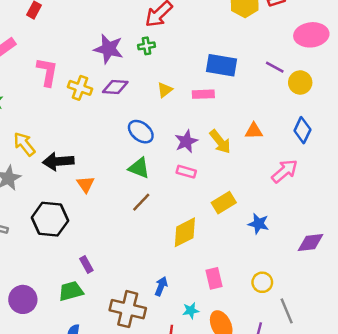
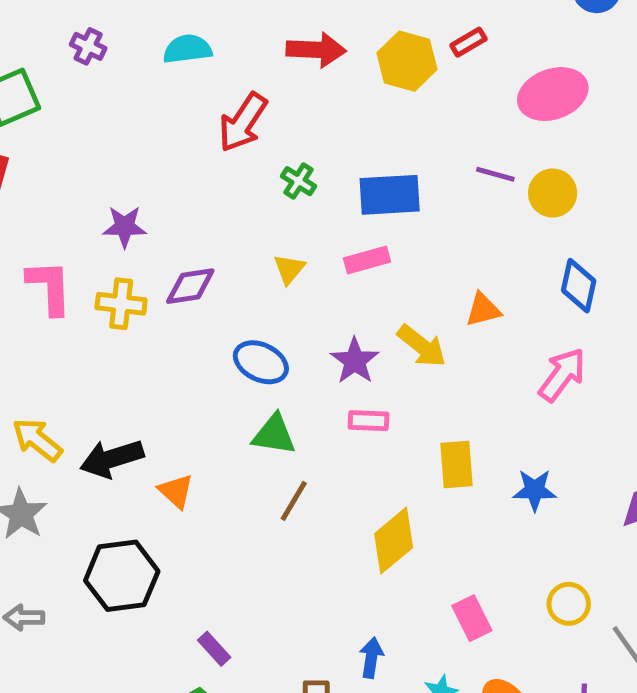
green cross: (146, 46) -> (298, 181), moved, turned -35
purple star: (109, 49) -> (125, 227), moved, size x0.7
yellow rectangle: (224, 203) -> (457, 465), turned -50

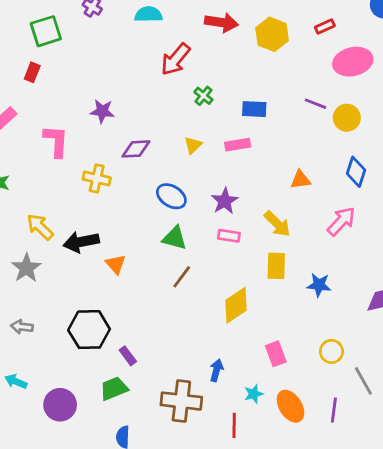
red rectangle: (468, 42) -> (325, 27), moved
blue rectangle: (390, 195) -> (254, 109), size x0.7
yellow cross: (121, 304) -> (97, 178), moved
yellow arrow: (422, 346) -> (277, 224), moved
black hexagon: (122, 576) -> (89, 330), moved

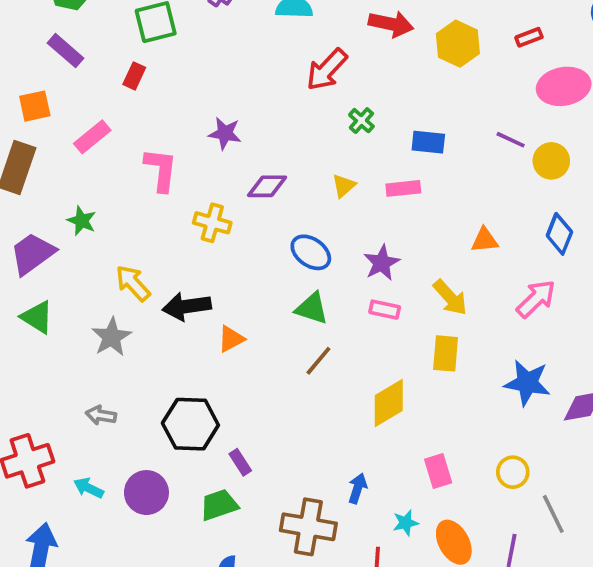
orange triangle: (116, 264) -> (231, 339), turned 40
blue star: (319, 285) -> (527, 383), moved, size x1.4
purple circle: (60, 405) -> (146, 493), moved

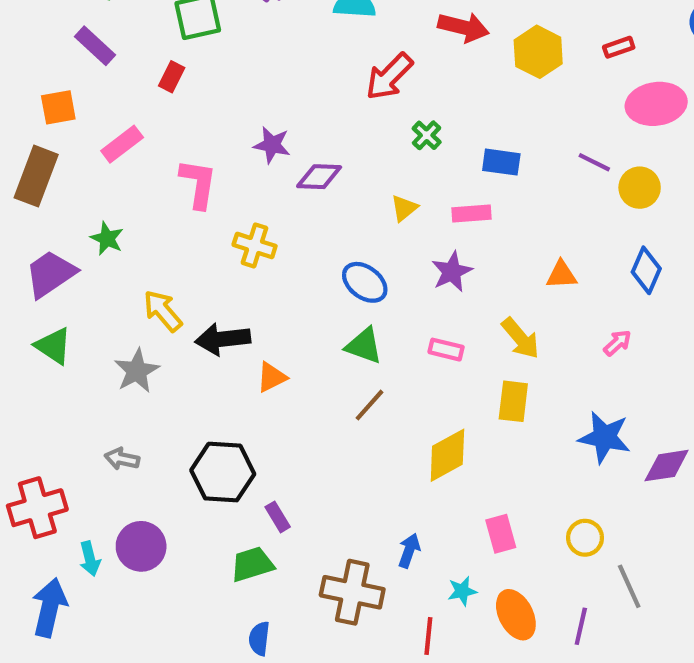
purple diamond: (267, 186) -> (319, 177), moved
purple star: (382, 263) -> (452, 272), moved
pink arrow: (536, 299) -> (617, 343), size x0.6
cyan arrow: (89, 488) -> (90, 559), moved, turned -132
purple circle: (146, 493) -> (141, 546), moved

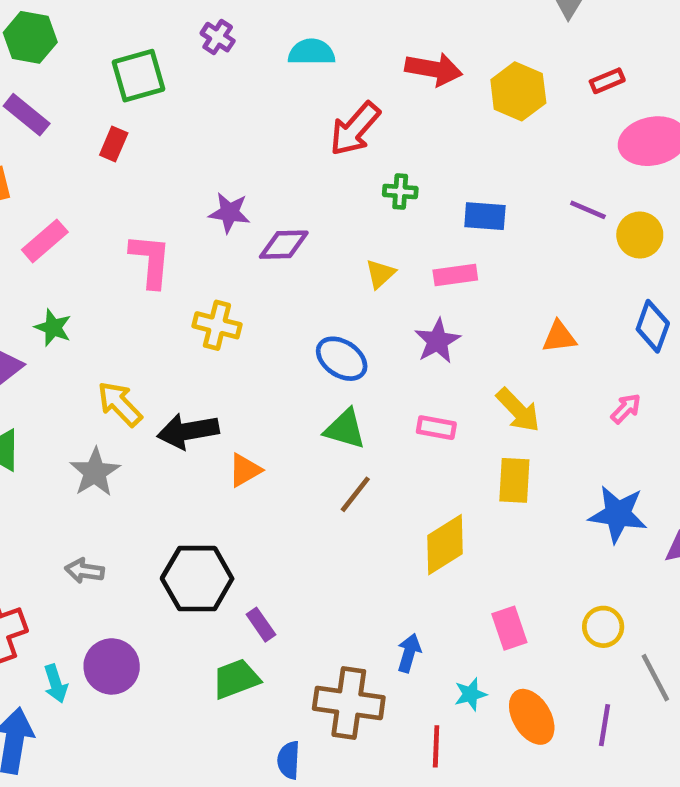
green cross: (427, 135) -> (400, 191), turned -36
pink rectangle: (122, 144) -> (45, 241), moved
blue semicircle: (259, 639) -> (289, 760), moved

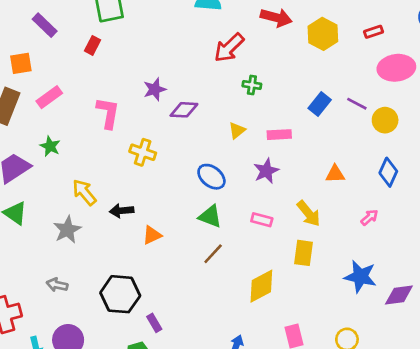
purple star: (229, 213) -> (155, 89), turned -30
blue rectangle: (485, 216) -> (320, 104), moved, turned -60
black arrow: (188, 431) -> (122, 211), size x0.7

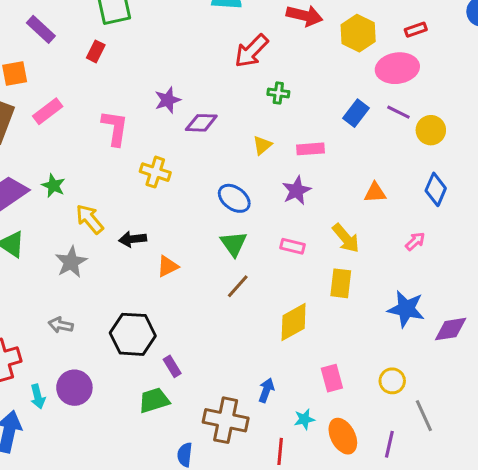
pink ellipse: (396, 68) -> (397, 68), moved
green star: (50, 146) -> (53, 186), moved
green triangle: (210, 216) -> (234, 244), turned 35

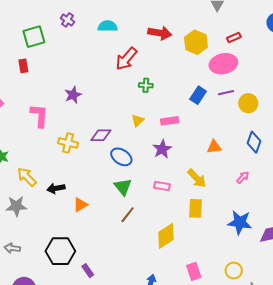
red rectangle: (96, 51) -> (23, 66), turned -32
purple line: (398, 112) -> (226, 93), turned -35
purple diamond: (201, 123) -> (101, 135), moved
gray star: (71, 262) -> (16, 206), turned 30

